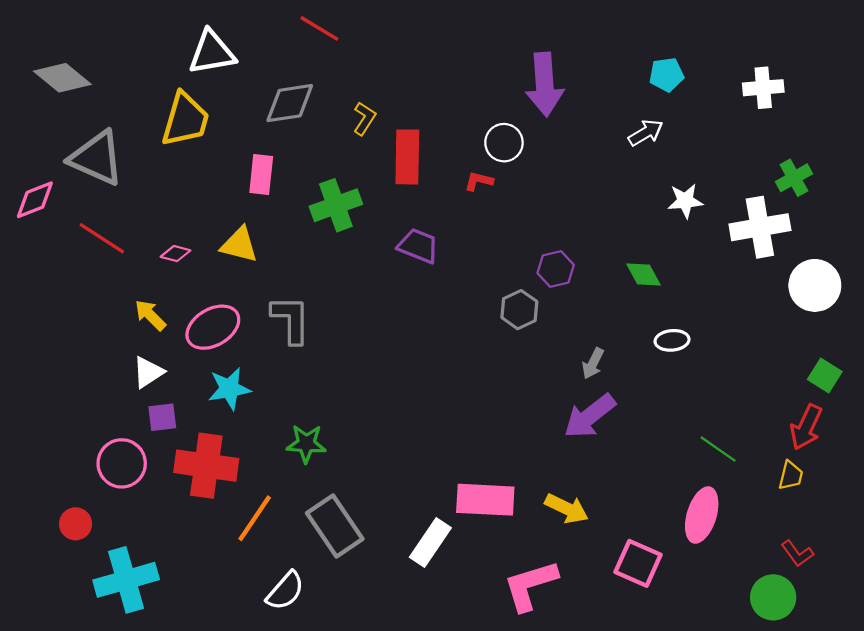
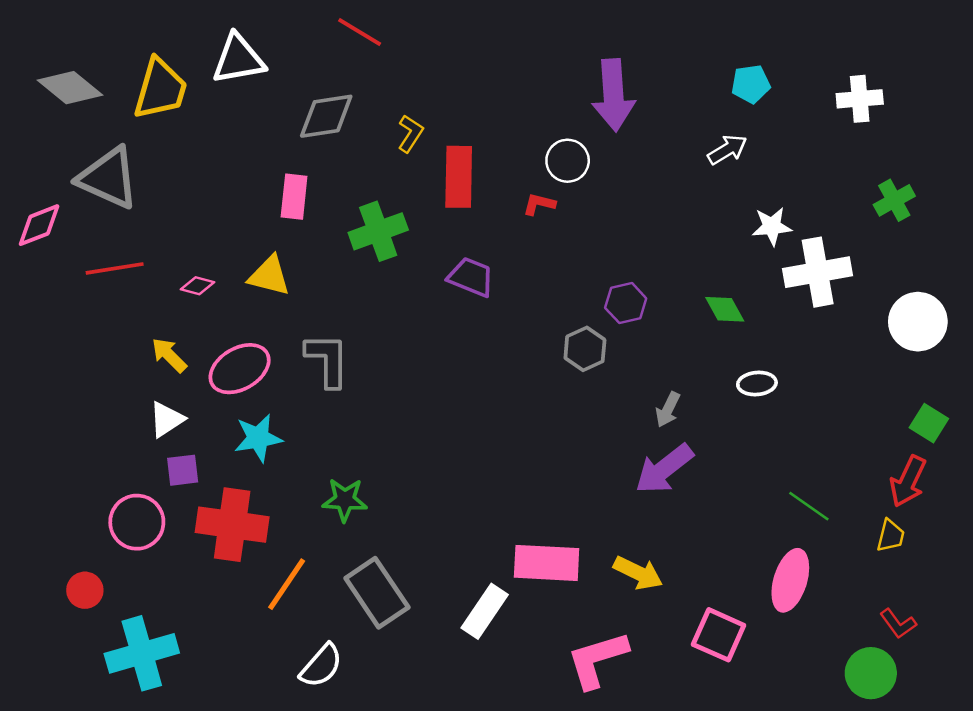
yellow trapezoid: (185, 120) -> (160, 89), moved
white cross: (760, 227) -> (818, 272), moved
red line: (102, 238) -> (115, 268), turned -42

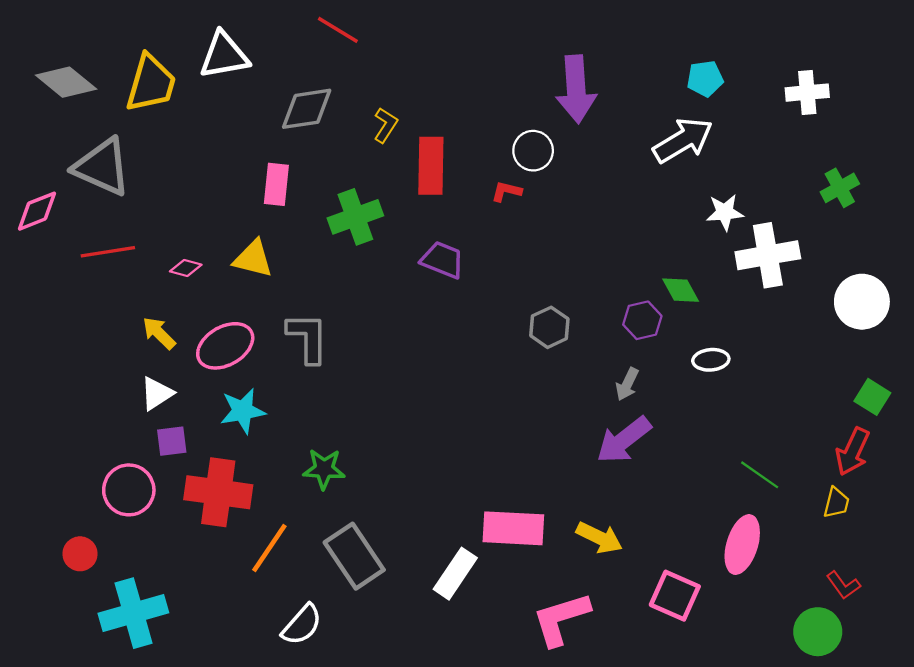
white arrow: (727, 150) -> (683, 140), size x1.6
purple hexagon: (626, 303) -> (642, 320), moved

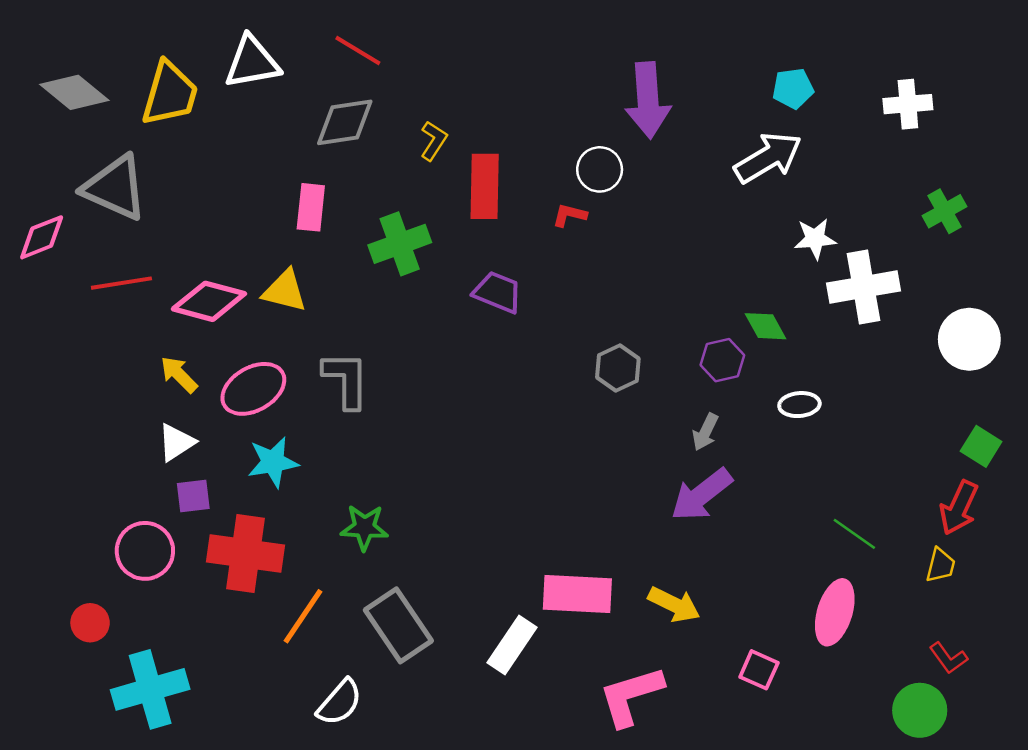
red line: (338, 30) -> (358, 51), moved
pink diamond: (186, 268) -> (209, 301), size x2.0
pink square: (675, 596) -> (759, 670), size x0.7

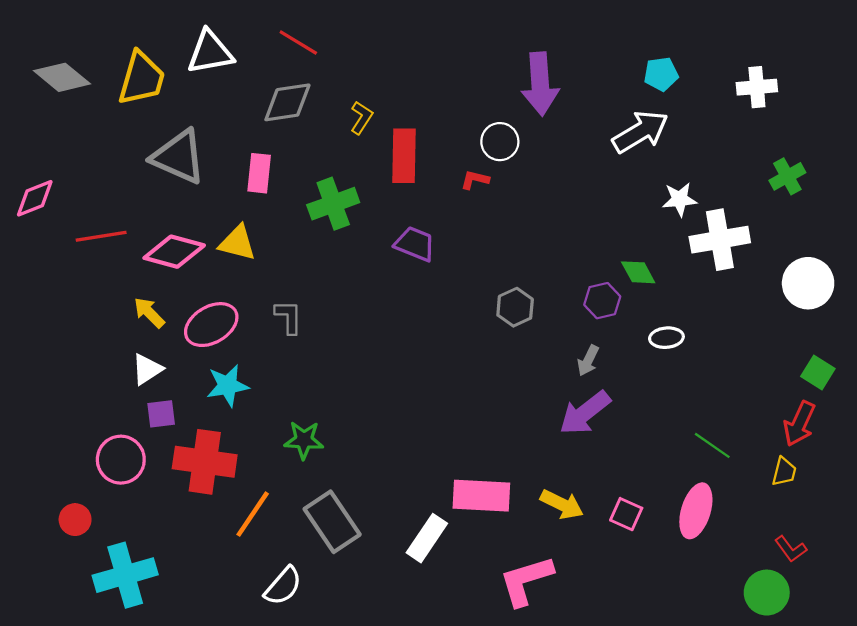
gray triangle: (115, 188) -> (179, 157), moved
gray L-shape: (346, 380) -> (289, 317), size x0.7
pink square: (759, 670) -> (626, 514), moved

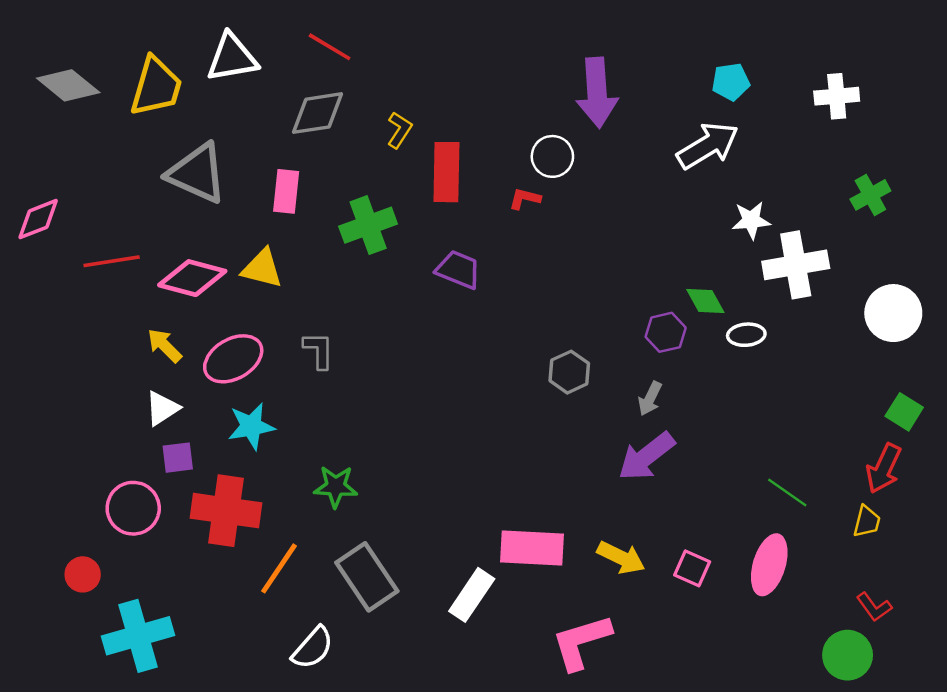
gray hexagon: (515, 307) -> (569, 372), moved
white ellipse: (666, 338) -> (746, 335), moved

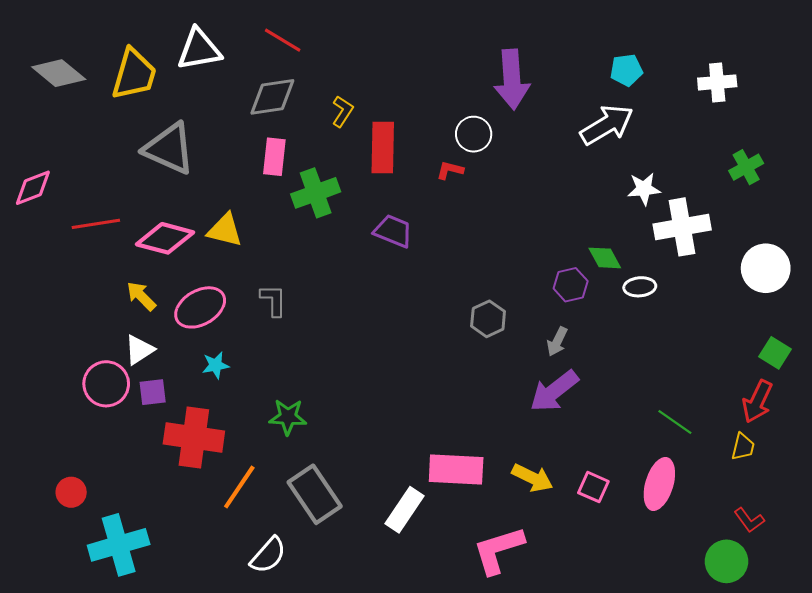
pink rectangle: (286, 191) -> (274, 157), moved
cyan star: (251, 426) -> (216, 365), size x0.7
pink circle: (133, 508) -> (106, 384), moved

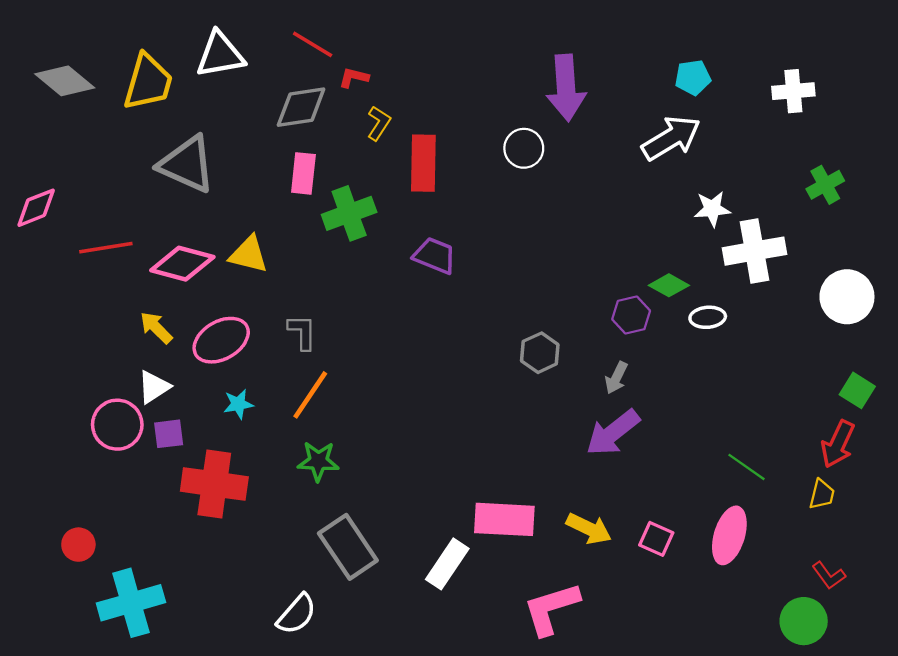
red L-shape: (450, 170) -> (354, 77), moved
green diamond: (605, 258) -> (669, 285), turned -32
orange line: (239, 487) -> (310, 395), moved

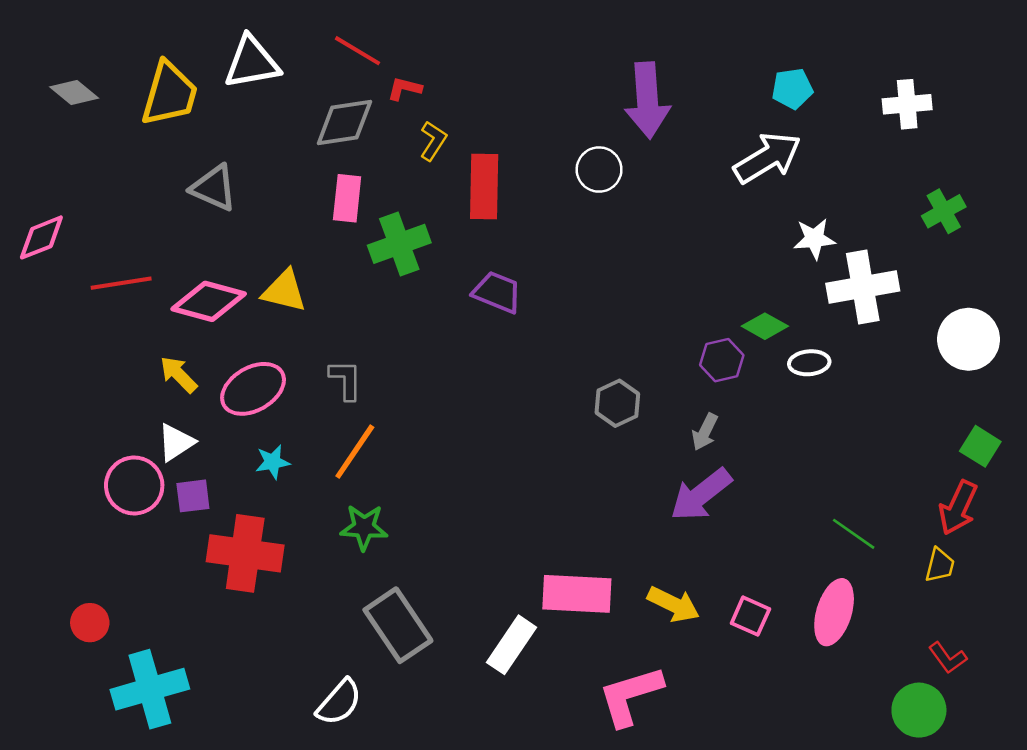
gray diamond: (65, 81) -> (74, 92), size x0.7
gray triangle: (187, 164) -> (214, 188), size x0.7

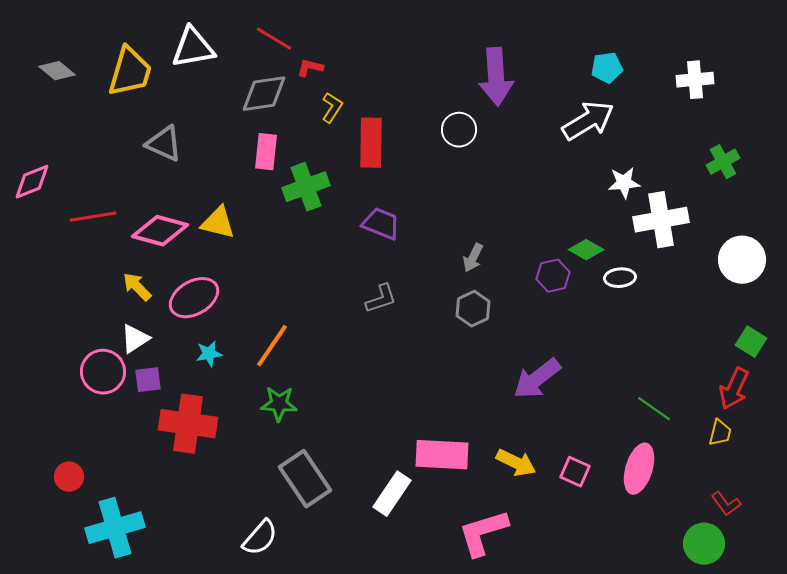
gray L-shape: (346, 380) -> (381, 299), moved, turned 72
gray arrow: (705, 432) -> (473, 258), moved

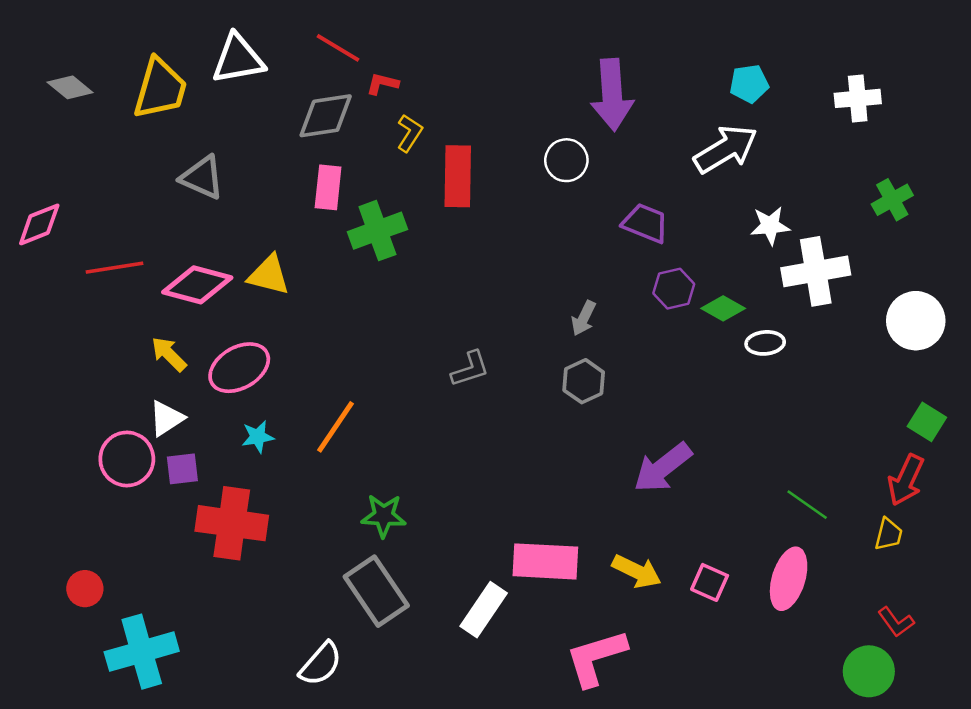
purple trapezoid: (381, 224) -> (645, 223), moved
purple hexagon: (553, 276) -> (674, 289), moved
green star: (279, 404) -> (384, 516), moved

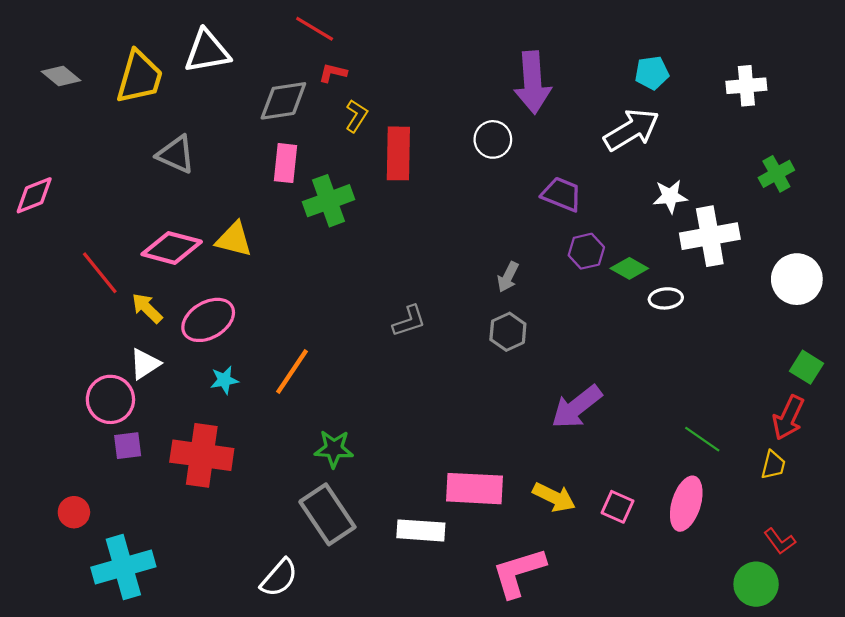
red line: (338, 48) -> (315, 29), moved
red line: (115, 268) -> (100, 273), moved, turned 60
purple square: (182, 469) -> (128, 446), moved
white rectangle: (484, 610) -> (421, 530), turned 60

